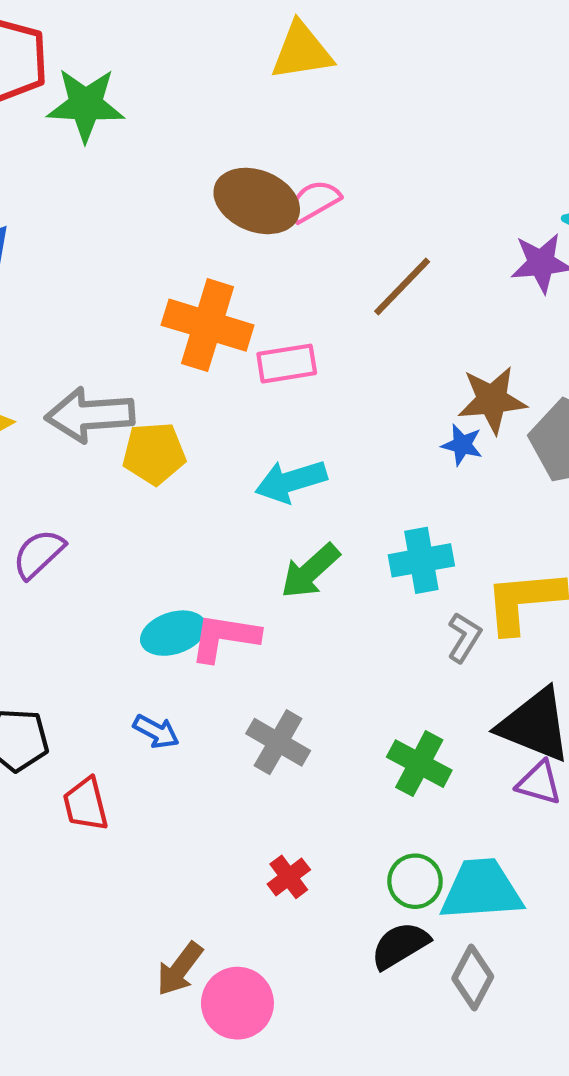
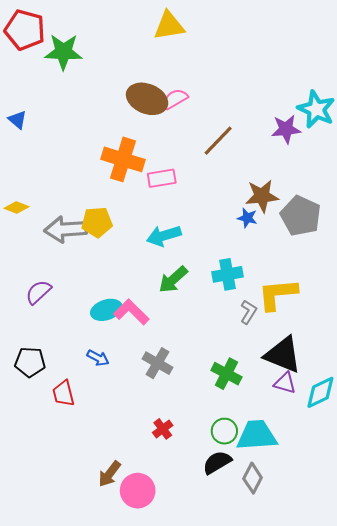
gray arrow: (90, 415) -> (66, 229), moved
purple semicircle: (39, 554) -> (38, 292), moved
pink L-shape: (225, 637) -> (131, 312), turned 36

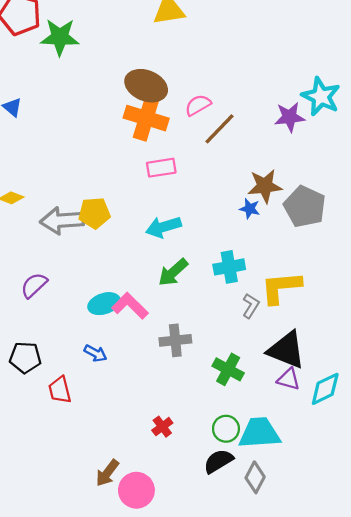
pink semicircle: (175, 99) -> (198, 105), moved
orange cross: (123, 159) -> (146, 118), moved
gray cross: (157, 363) -> (175, 340), moved, turned -36

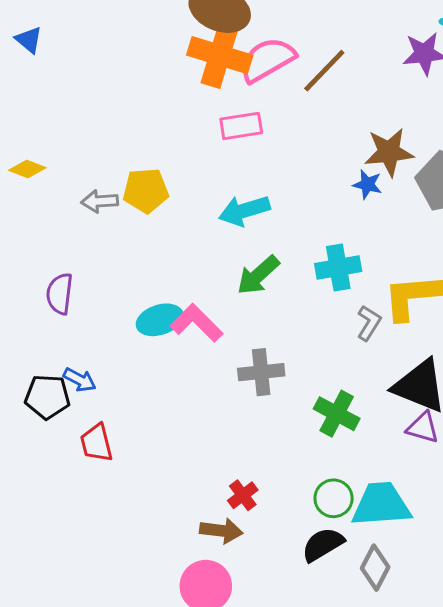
pink semicircle: (198, 105) -> (267, 60), moved, size x1.5
gray arrow: (62, 221) -> (100, 201), size x0.6
purple semicircle: (34, 285) -> (60, 294), turned -40
blue arrow: (95, 353) -> (80, 380), moved
brown arrow: (107, 473) -> (221, 531), moved, turned -120

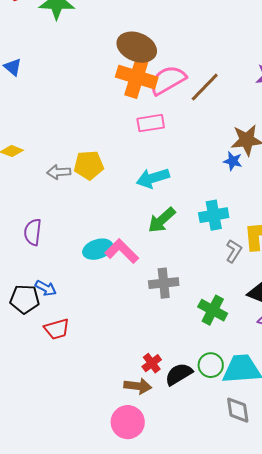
red trapezoid: (97, 443) -> (57, 329), turned -92
black semicircle: (323, 544) -> (179, 374), moved
gray diamond: (375, 568) -> (238, 410), turned -36

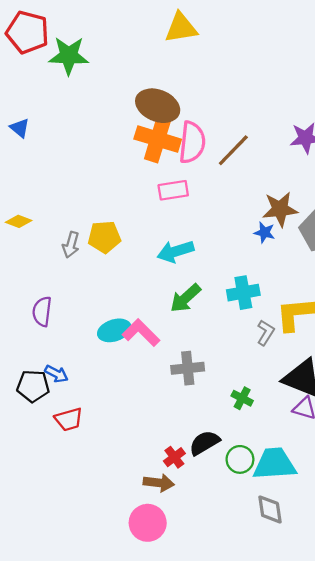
pink semicircle: (168, 80) -> (192, 142), turned 126
gray arrow: (59, 172) -> (71, 245), turned -70
green cross: (213, 310) -> (242, 398), size x0.7
black semicircle: (179, 374) -> (204, 443), moved

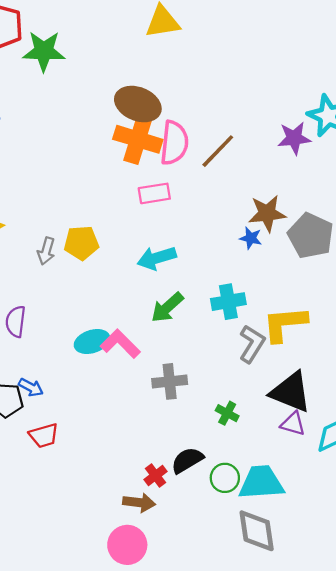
gray L-shape: (266, 333) -> (252, 344), size x1.4
gray diamond: (270, 509) -> (257, 531), size x1.4

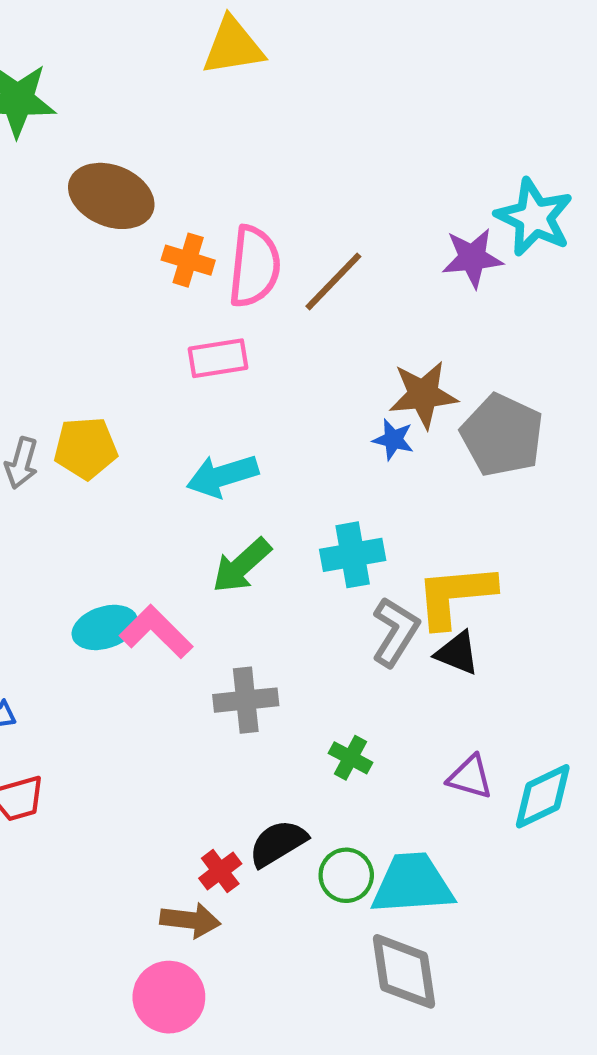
brown ellipse: (138, 104) -> (111, 196), moved
orange cross: (138, 139) -> (188, 260), size x0.6
black triangle: (291, 392) -> (457, 653), moved, size x0.6

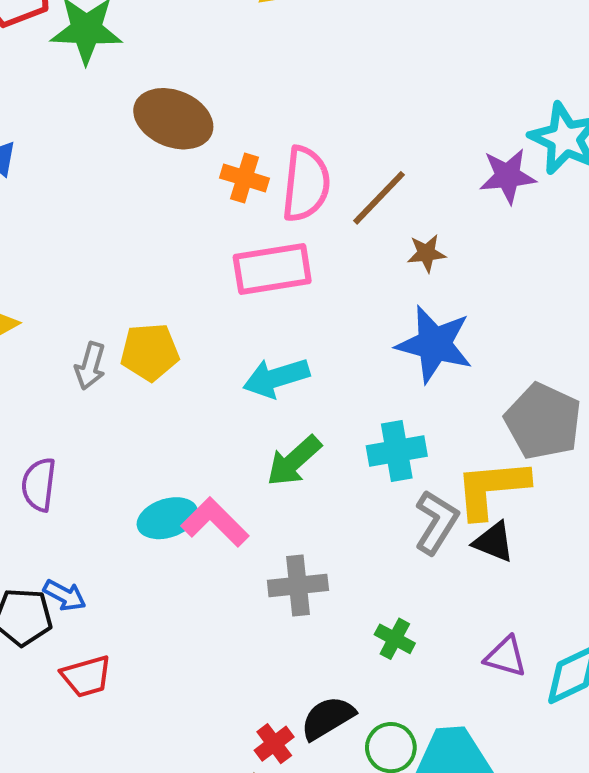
pink rectangle: (218, 358) -> (272, 269), size x1.4
brown star: (423, 395) -> (426, 253), moved, size x0.6
gray pentagon: (502, 435) -> (543, 421), moved
blue star: (393, 439) -> (434, 344), size x2.0

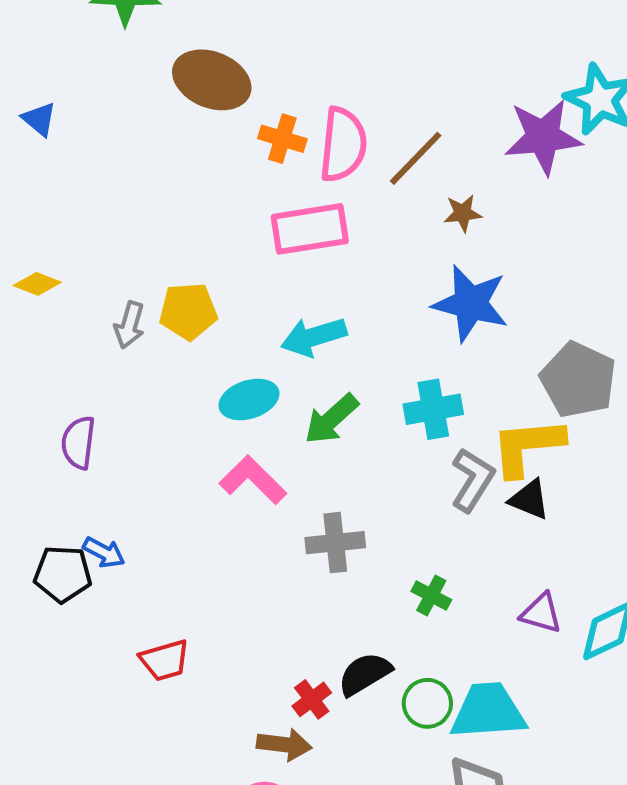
purple star: (508, 176) -> (543, 137), size x1.4
cyan ellipse: (167, 518) -> (249, 399), moved
red trapezoid: (86, 676) -> (165, 660), moved

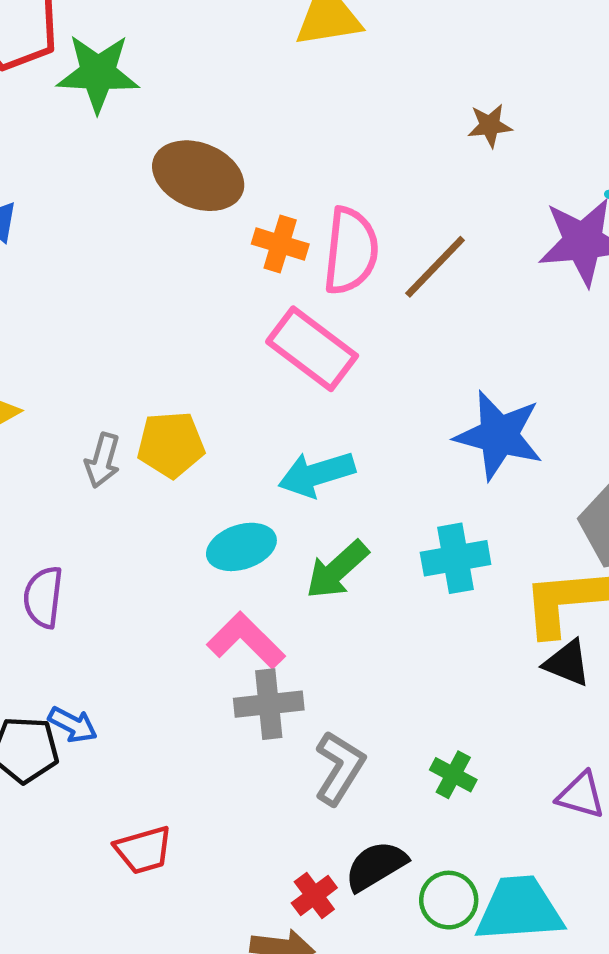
brown star: (463, 213) -> (490, 126), moved
pink rectangle: (310, 229) -> (312, 349), turned 46
gray L-shape: (472, 480) -> (339, 768), moved
gray cross: (335, 543) -> (269, 704), moved

